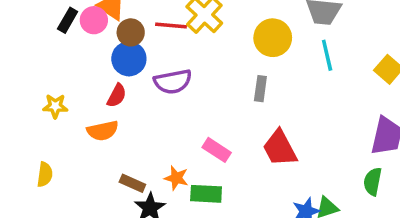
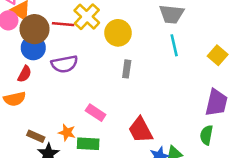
brown circle: (131, 32) -> (35, 29), size x1.5
yellow circle: (273, 38) -> (118, 33), moved
red trapezoid: (280, 148) -> (140, 130), moved

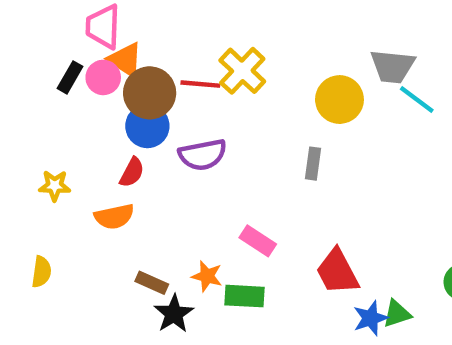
yellow circle: (118, 33) -> (339, 100), moved
cyan line: (174, 45) -> (417, 100), moved, turned -40

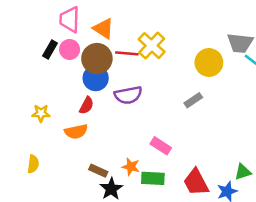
orange triangle: (125, 60) -> (103, 29), moved
gray rectangle: (313, 164) -> (193, 100), turned 48
red trapezoid: (337, 272) -> (196, 182), moved
green triangle: (397, 314) -> (243, 172), moved

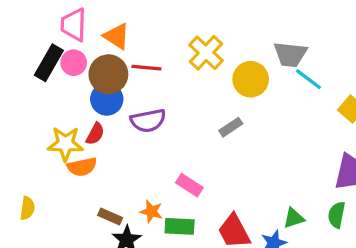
yellow cross: (152, 46) -> (206, 53), moved
black rectangle: (50, 49) -> (49, 63), size x1.5
yellow star: (41, 113) -> (65, 144), moved, size x1.5

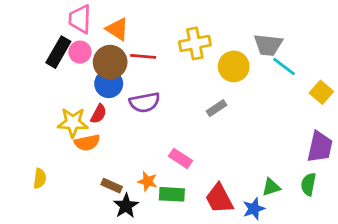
yellow cross: (206, 53) -> (195, 43), turned 36

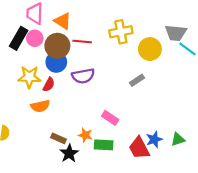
yellow star: (73, 122) -> (29, 77), moved
blue star: (254, 209) -> (154, 139), moved

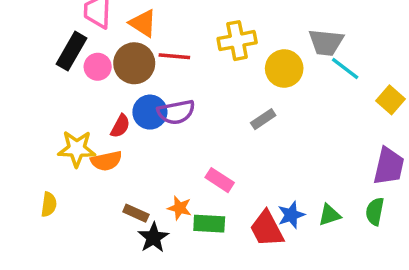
pink circle: (35, 38) -> (98, 67), moved
blue circle: (56, 62) -> (150, 112), moved
yellow star: (29, 77) -> (77, 149), moved

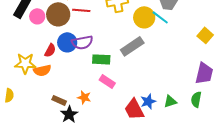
cyan line: (345, 68) -> (160, 17), moved
gray rectangle: (263, 119) -> (132, 46), size x1.6
green rectangle: (209, 224) -> (101, 59), moved

